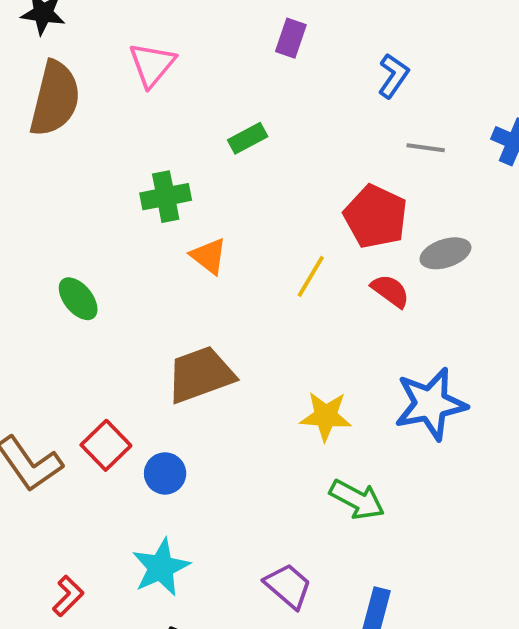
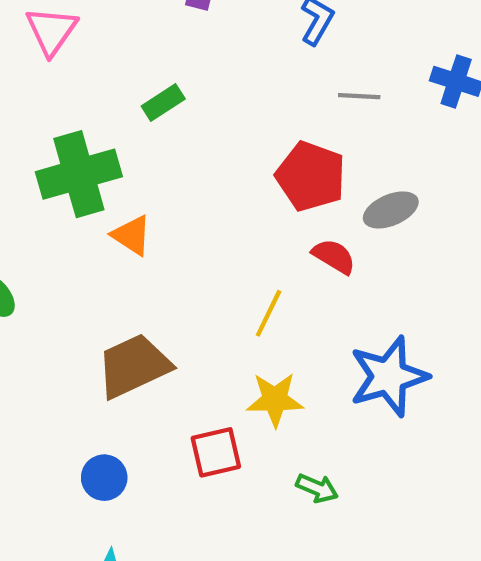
green cross: (166, 197) -> (79, 174), size x1.5
yellow line: (311, 276) -> (269, 313), moved
red square: (106, 445) -> (216, 452), moved, turned 36
green arrow: (357, 500) -> (317, 488), size x0.7

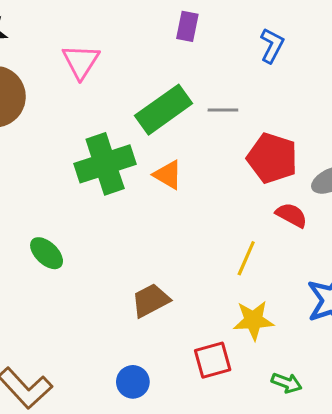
gray line: (359, 96) -> (223, 110), moved
green rectangle: (163, 102) -> (164, 110), size x1.8
orange triangle: (132, 235) -> (168, 175), moved
brown trapezoid: (134, 366) -> (151, 300), size x0.7

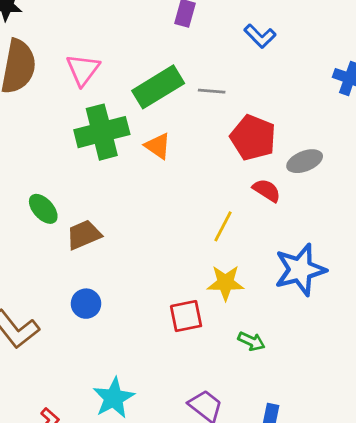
blue L-shape: (272, 45) -> (260, 36), turned 104
pink triangle: (81, 61) -> (83, 70), moved
brown trapezoid: (151, 300) -> (84, 235), moved
blue circle: (133, 382) -> (86, 304), moved

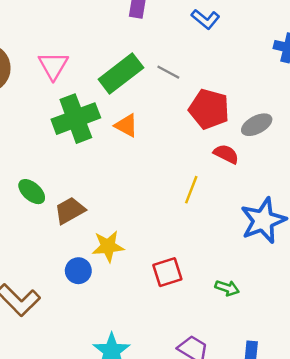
gray line: (212, 91) -> (168, 72), turned 30
yellow star: (226, 283) -> (108, 246), moved

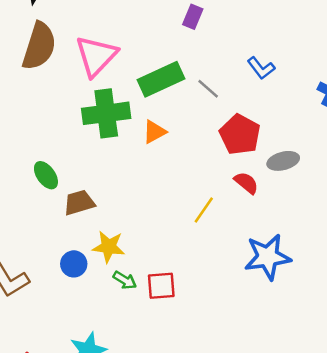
blue L-shape: (206, 19) -> (261, 68), moved
pink triangle: (53, 66) -> (96, 56), size x1.4
orange triangle: (126, 125) -> (154, 132), turned 50
green arrow: (227, 288) -> (125, 280), moved

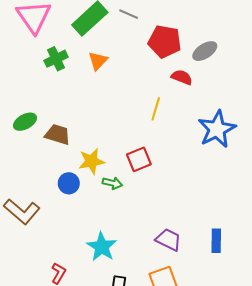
green cross: (106, 113) -> (56, 59), size x0.6
green ellipse: (46, 175) -> (25, 122), turned -65
brown trapezoid: (79, 203) -> (58, 134), turned 52
red square: (161, 286) -> (139, 159), moved

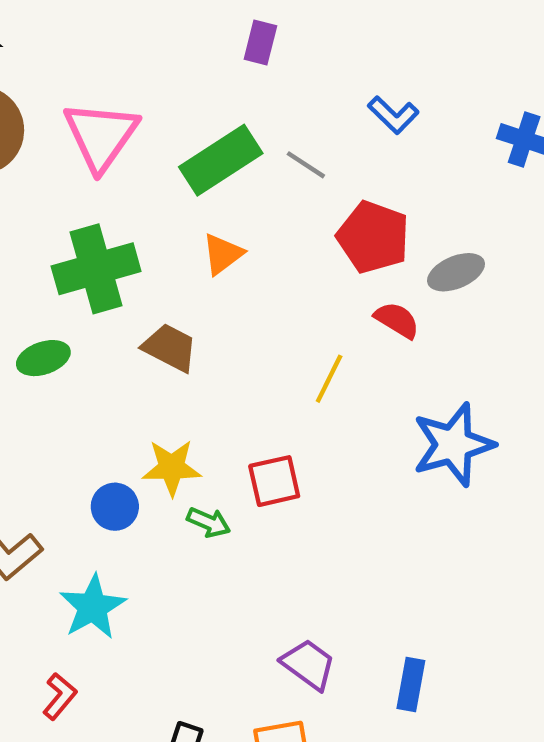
green cross: (56, 59) -> (96, 269), moved, size x1.6
brown trapezoid: (58, 134) -> (170, 348), moved
cyan star: (102, 247) -> (93, 607), moved

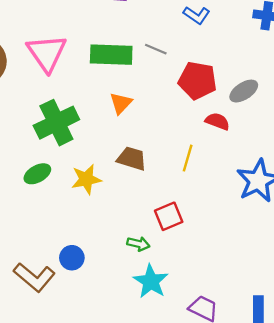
green rectangle: (221, 160) -> (111, 55), turned 45
brown trapezoid: (170, 348) -> (132, 159), moved
yellow star: (172, 468) -> (86, 179), moved
blue circle: (115, 507) -> (72, 258), moved
cyan star: (93, 607) -> (151, 281), moved

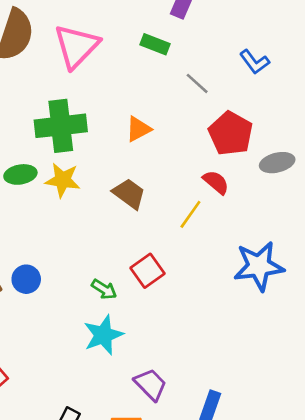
green rectangle: (111, 55) -> (155, 44), moved, size x0.6
red semicircle: (217, 121) -> (216, 182), moved
yellow star: (86, 179) -> (63, 180), moved
red square: (169, 216) -> (148, 271), turned -32

